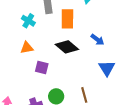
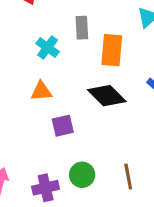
purple square: (42, 68) -> (63, 126), turned -32

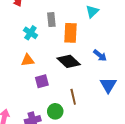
brown line: (128, 176) -> (73, 97), moved

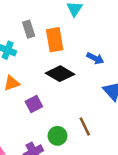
brown line: (73, 97) -> (85, 126), moved

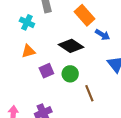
orange rectangle: (55, 40) -> (84, 15), moved, turned -36
green circle: (57, 136) -> (70, 74), moved

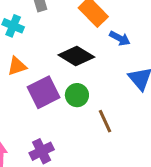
purple square: (46, 71) -> (44, 92), size x1.5

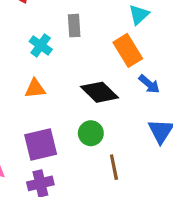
purple square: (44, 92) -> (41, 144), moved

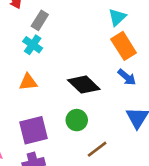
gray rectangle: (74, 26) -> (40, 20), moved, turned 36
orange rectangle: (128, 50) -> (124, 46), moved
brown line: (114, 167) -> (97, 149), turned 65

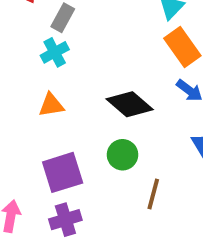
cyan cross: (33, 45) -> (55, 52), turned 30
brown line: (97, 149) -> (153, 194), turned -35

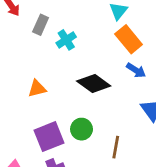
cyan cross: (55, 52) -> (66, 40), moved
green circle: (123, 155) -> (82, 129), moved

